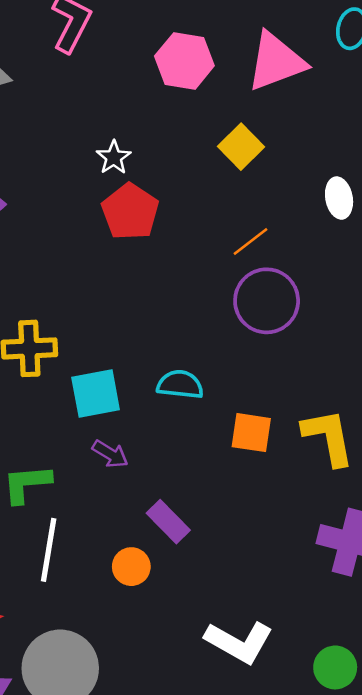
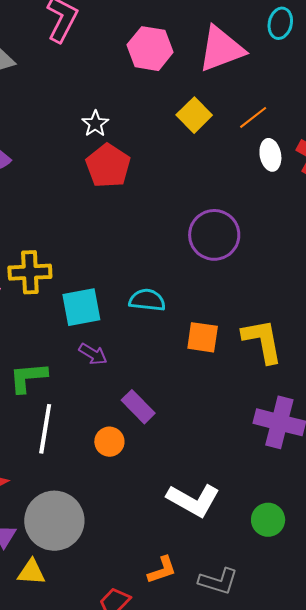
orange line: (250, 242) -> (253, 117), moved

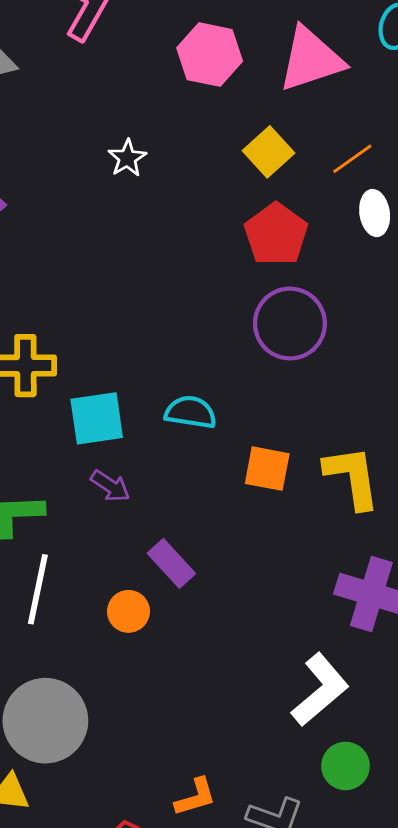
red pentagon: (108, 166) -> (276, 234), moved
white L-shape: (193, 500) -> (320, 690), moved, turned -72
green circle: (268, 520) -> (345, 766), moved

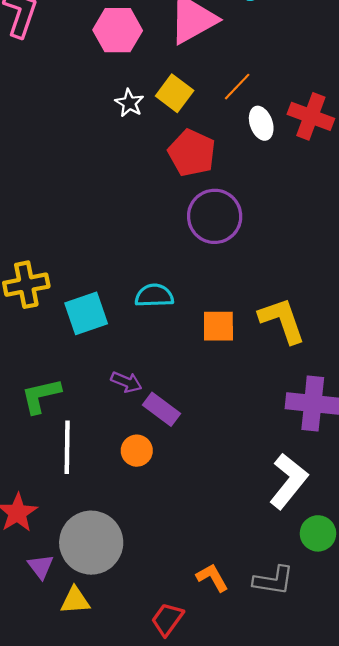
white star: (127, 158) -> (129, 103), moved
purple arrow: (110, 486) -> (126, 382), moved
orange L-shape: (196, 797) -> (212, 577), turned -92

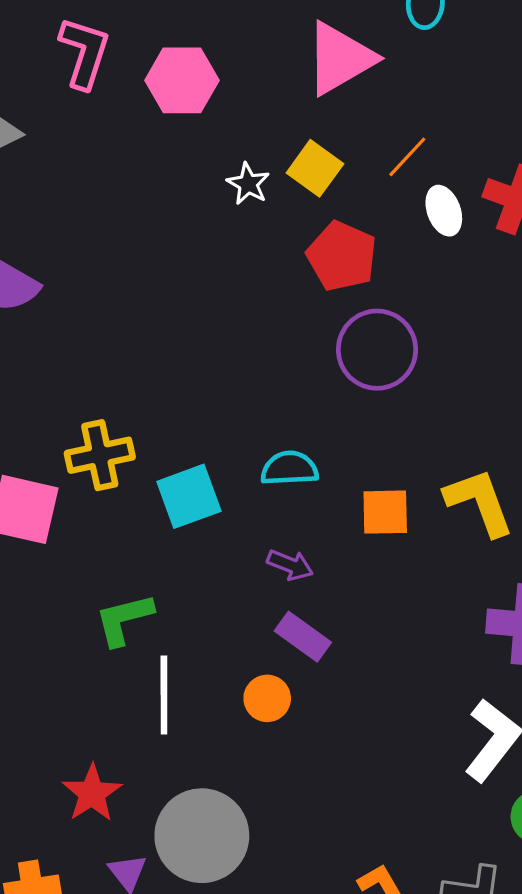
pink hexagon: (118, 30) -> (182, 80), moved
purple arrow: (126, 382) -> (290, 565), moved

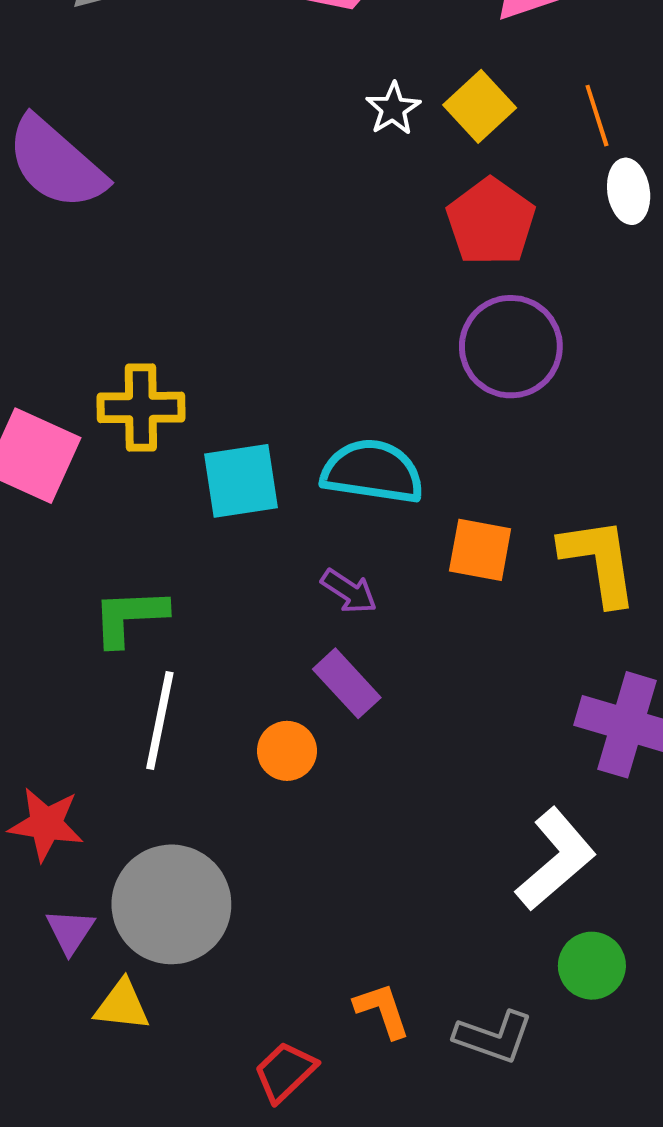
orange line: (407, 157) -> (597, 116), turned -72
cyan semicircle: (289, 468) -> (372, 472), size x1.4
red star: (92, 793) -> (46, 824), turned 30

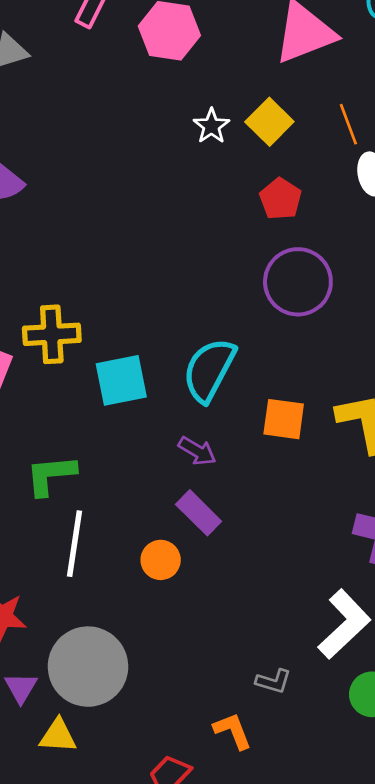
red pentagon: (491, 222) -> (281, 199), size x0.7
cyan semicircle: (372, 472) -> (209, 370), turned -68
gray L-shape: (494, 1037) -> (273, 681), moved, size x0.7

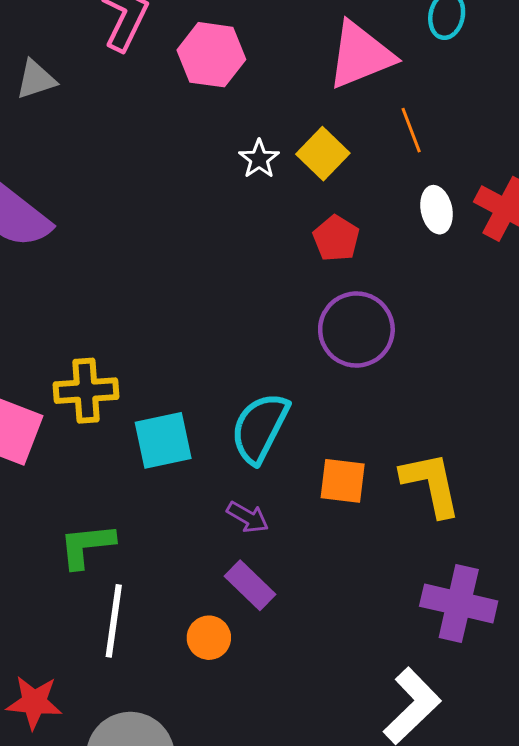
orange line: (348, 124) -> (411, 130), moved

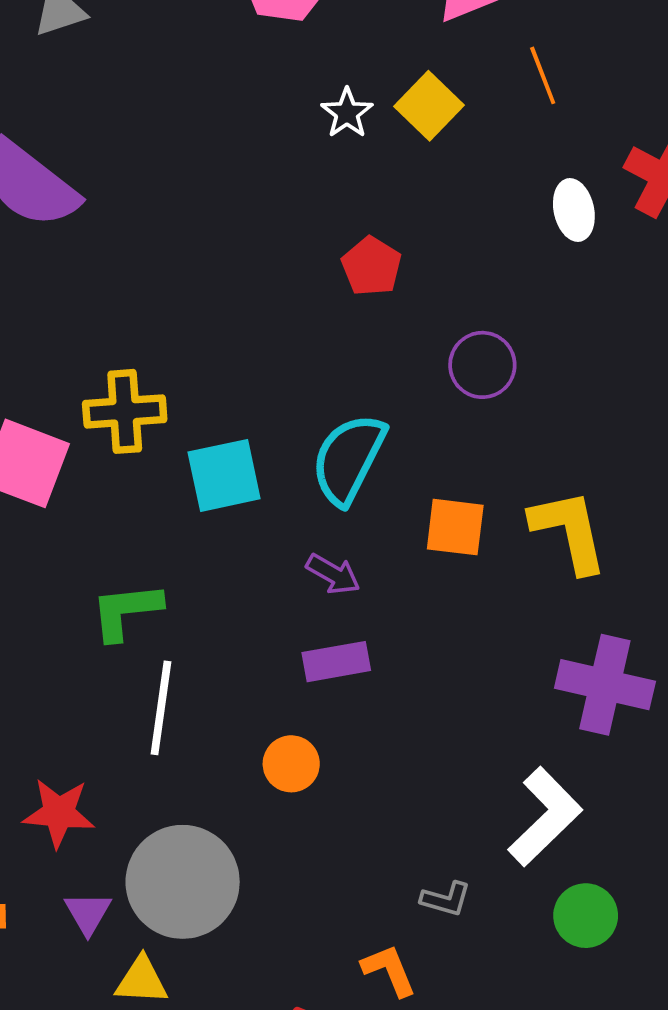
white ellipse: (437, 210) -> (574, 210), moved
red pentagon: (336, 238) -> (372, 266), moved
purple circle: (356, 329) -> (482, 365), moved, size x0.7
purple rectangle: (250, 585) -> (336, 662), turned -54
orange circle: (209, 638) -> (291, 764), moved

